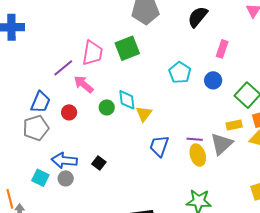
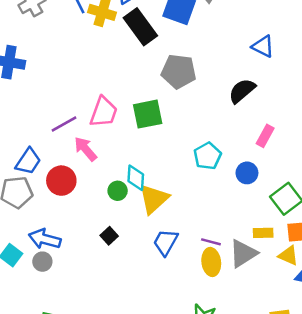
green circle: (107, 107) -> (118, 191), moved
red circle: (69, 112) -> (61, 181), size x1.5
yellow triangle: (144, 114) -> (154, 199), size x1.5
black square: (99, 163) -> (109, 236), moved

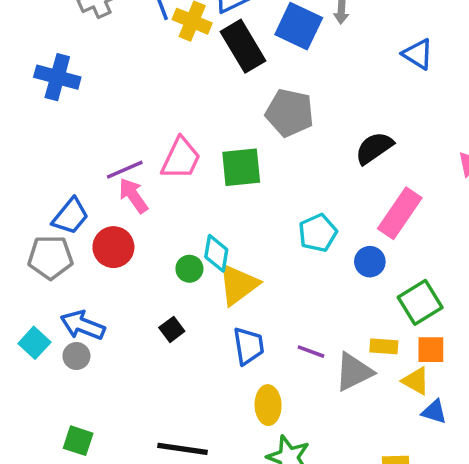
blue triangle: (263, 46) -> (418, 54), moved
pink rectangle: (265, 136) -> (400, 213), size x1.6
pink arrow: (86, 149) -> (133, 195), moved
blue trapezoid: (166, 242) -> (249, 346), turned 136
yellow ellipse: (211, 262) -> (268, 405), moved

